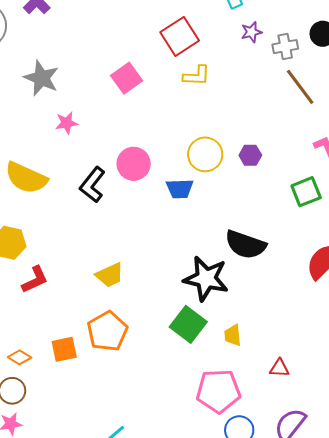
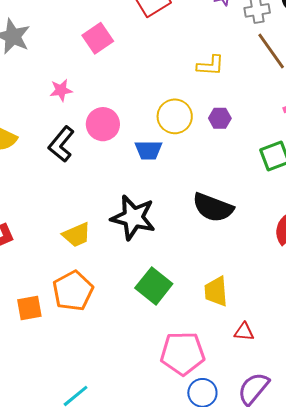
yellow L-shape: (196, 76) -> (210, 66), moved
pink star: (67, 123) -> (61, 90), moved
black star: (206, 279) -> (133, 217), moved
yellow trapezoid: (233, 335) -> (216, 291), moved, size x1.4

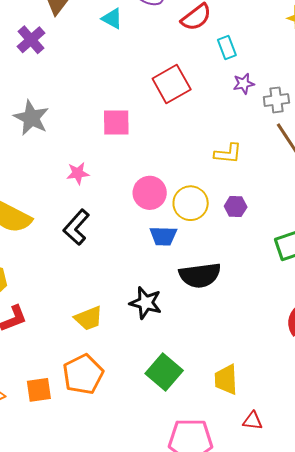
pink square: (98, 38) -> (116, 123), turned 32
pink circle: (103, 124) -> (150, 193), moved
black semicircle: (213, 207) -> (200, 275), moved, turned -30
black star: (133, 217) -> (146, 303), size x0.7

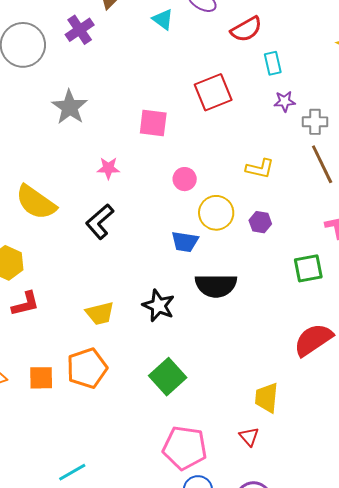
pink circle: (150, 193) -> (185, 179), moved, size x0.7
yellow trapezoid: (226, 380) -> (267, 398), moved
red triangle: (253, 421) -> (249, 437), turned 35

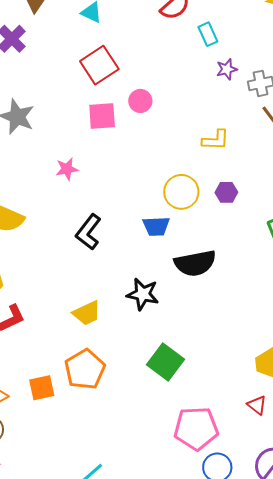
red square: (213, 92) -> (99, 65), moved
pink circle: (185, 179) -> (140, 101), moved
black L-shape: (100, 222) -> (88, 232), moved

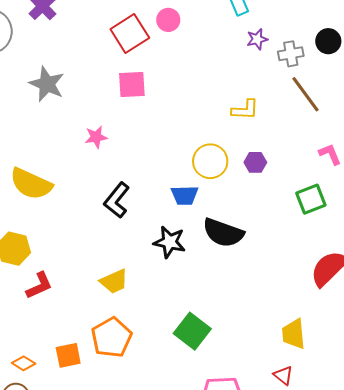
pink circle: (140, 101) -> (168, 20), moved
black semicircle: (195, 263) -> (223, 233), turned 30
black star: (143, 294) -> (170, 242), moved

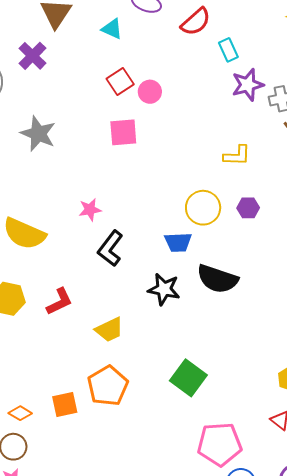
pink circle: (168, 20) -> (150, 92), moved
red square: (130, 34) -> (120, 82), size x0.7
purple star: (257, 39) -> (248, 85), size x1.5
pink star: (96, 137) -> (90, 210), moved
red L-shape: (39, 286) -> (60, 302), moved

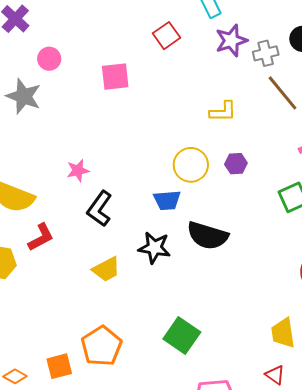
red square: (120, 82) -> (167, 36), moved
pink circle: (150, 92) -> (49, 59), moved
pink square: (123, 132) -> (115, 77), moved
red L-shape: (60, 302) -> (41, 237), moved
yellow trapezoid: (109, 330) -> (106, 269), moved

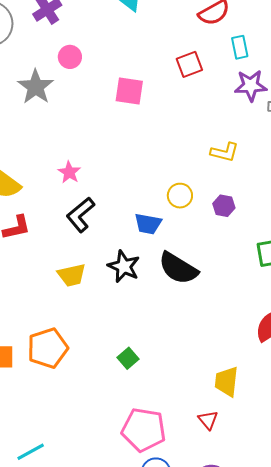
yellow circle: (191, 165) -> (180, 196), size x0.7
pink star: (78, 171) -> (69, 172), turned 30
green square: (182, 335) -> (128, 358), size x0.6

